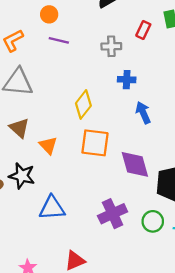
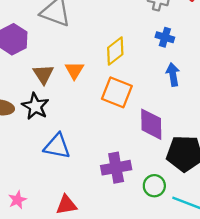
brown triangle: (19, 128) -> (43, 74), moved
orange triangle: (48, 145) -> (74, 70), moved

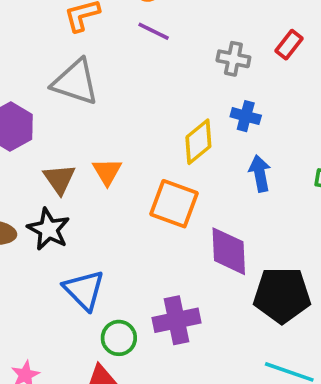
yellow diamond: (115, 51) -> (198, 142), moved
blue triangle: (57, 146) -> (84, 290), turned 36
green circle: (154, 186) -> (119, 338), moved

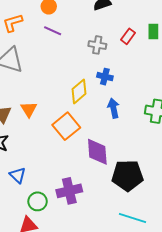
orange square: (174, 204) -> (66, 126), turned 32
blue triangle: (84, 290) -> (18, 175), size x0.7

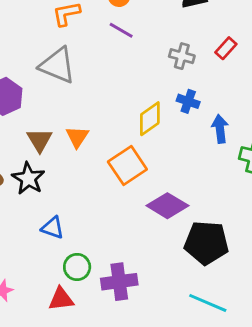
blue arrow: (113, 108) -> (220, 129), moved
purple diamond: (97, 152) -> (167, 206), turned -60
blue triangle: (18, 175) -> (53, 228), turned -30
purple cross: (69, 191) -> (119, 282), moved

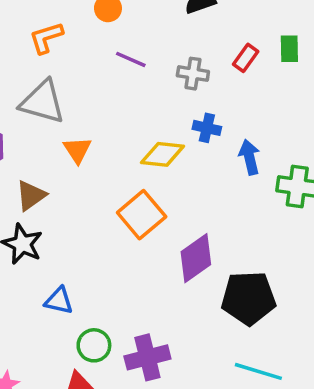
purple line: (121, 30) -> (131, 59), moved
yellow diamond: (150, 119) -> (163, 154), turned 48
orange triangle: (77, 137) -> (77, 150), moved
brown triangle: (40, 140) -> (31, 195), turned 32
purple diamond: (167, 206) -> (196, 258), turned -60

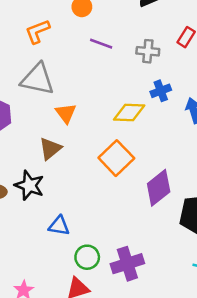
blue cross: (207, 128) -> (161, 91), turned -30
brown triangle: (31, 195) -> (50, 149), moved

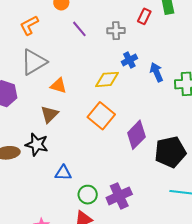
purple line: (101, 44) -> (79, 29), turned 36
gray triangle: (38, 79) -> (34, 62), turned -36
orange triangle: (66, 113) -> (58, 86), turned -30

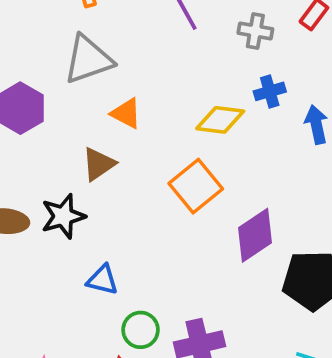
black star: (37, 144) -> (63, 216), turned 30

